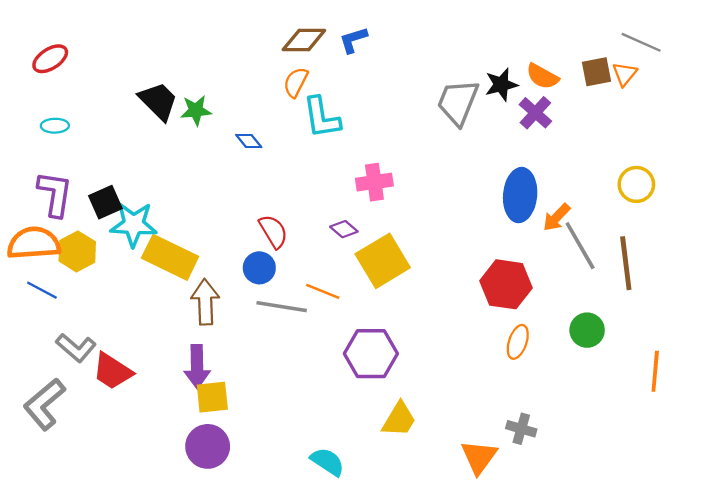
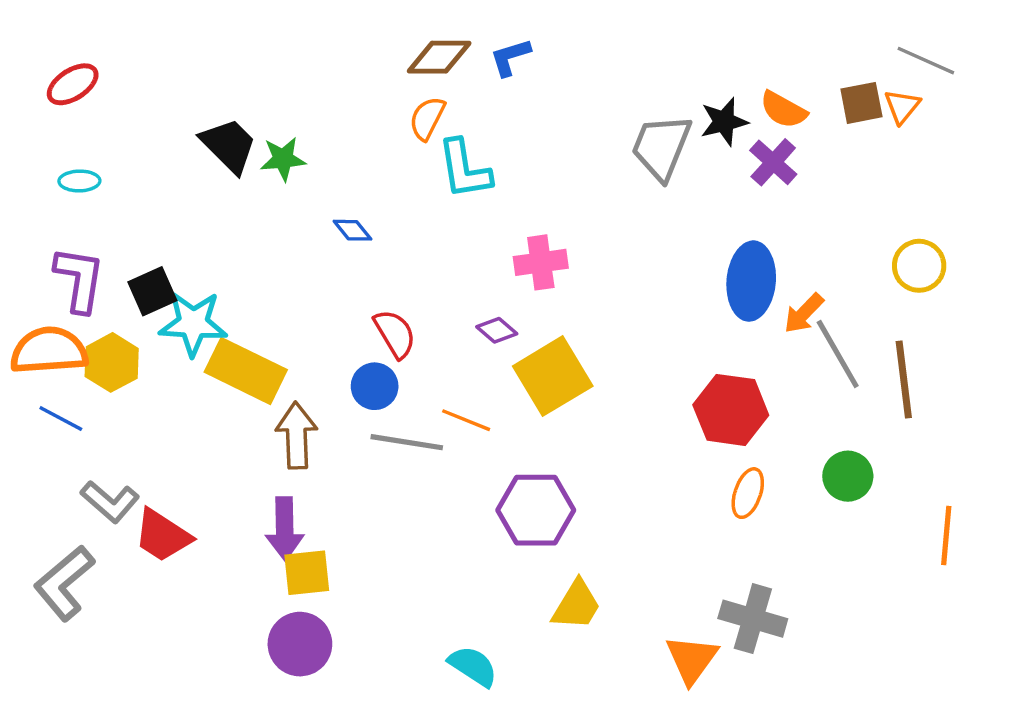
blue diamond: (249, 141) -> (353, 230), moved
gray cross: (521, 429) -> (753, 619), size x1.5

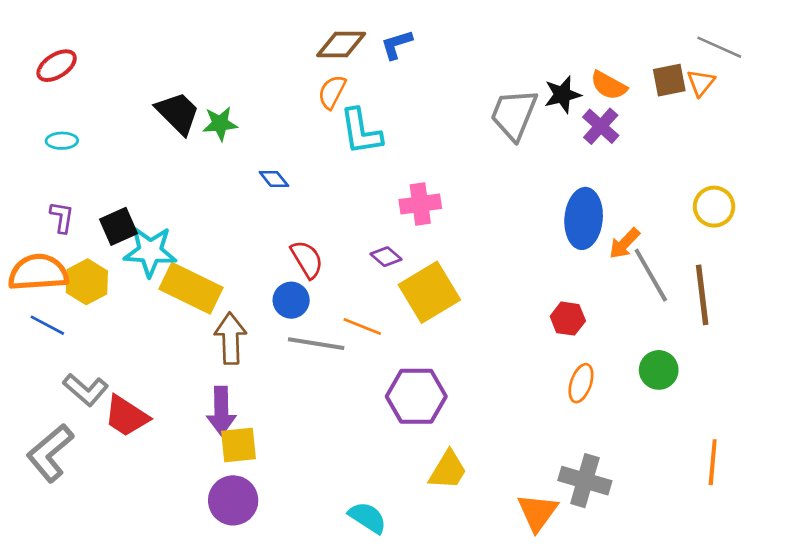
purple L-shape: (79, 279) -> (62, 217), size x0.6
red hexagon: (731, 410) -> (568, 319), size x0.6
orange line: (946, 536) -> (713, 462), moved

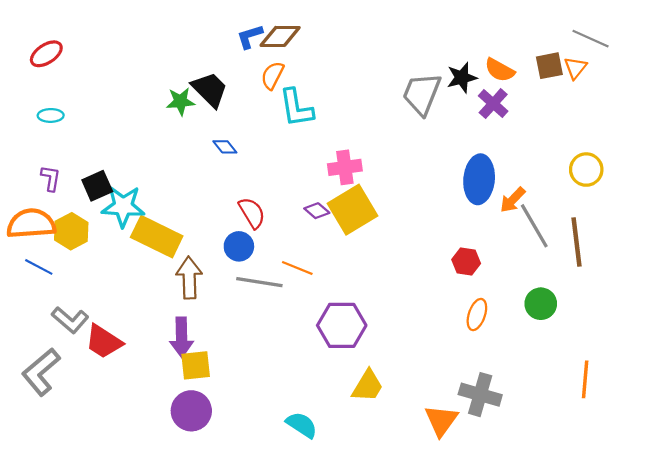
blue L-shape: (397, 45) -> (250, 36), moved
black trapezoid: (178, 113) -> (210, 89), moved
yellow square: (429, 292) -> (353, 210), moved

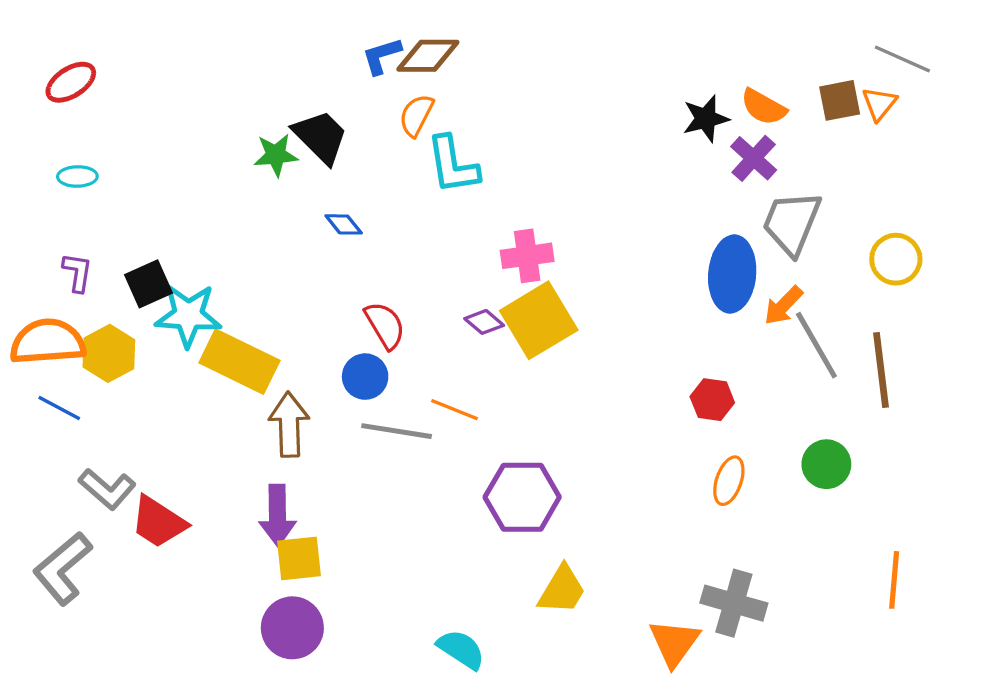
gray trapezoid: (422, 94) -> (792, 223), moved

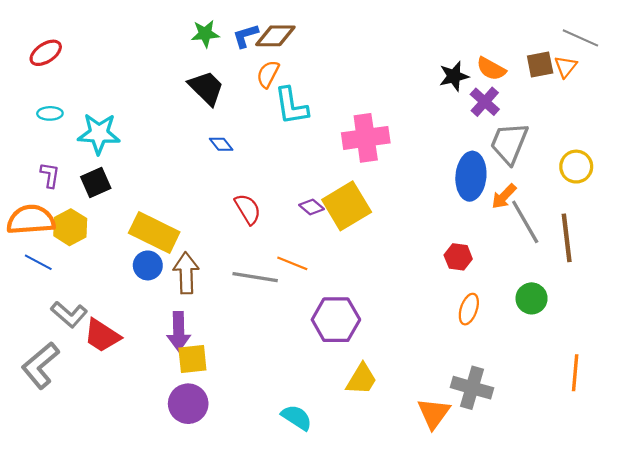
green star: (276, 155) -> (205, 34), moved
pink cross: (527, 256) -> (366, 138), moved, size x1.4
cyan star: (188, 315) -> (99, 134), moved
blue circle: (365, 377) -> (148, 265), moved

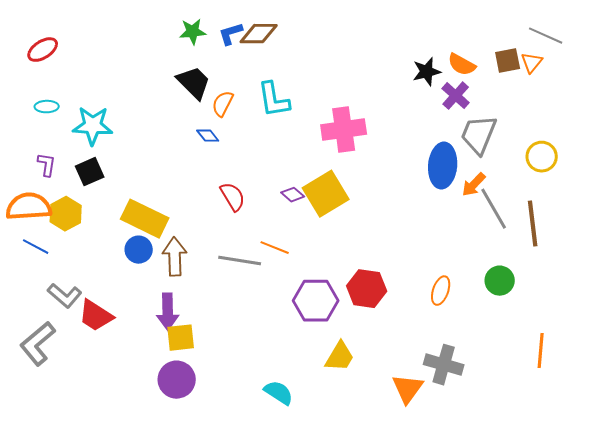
orange semicircle: (268, 74) -> (223, 104), moved
red hexagon: (458, 257) -> (367, 289), moved, size x1.5

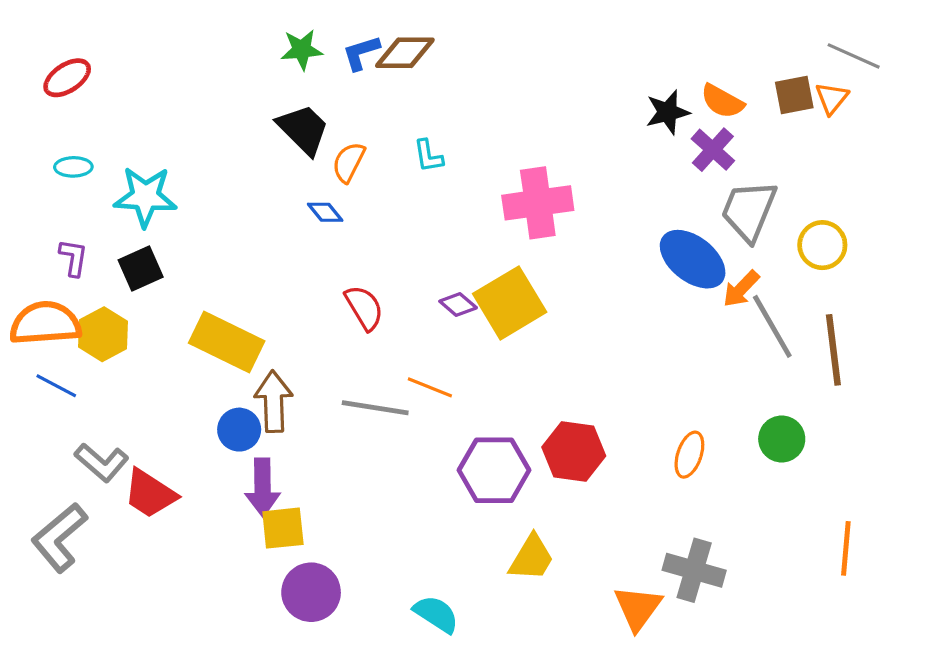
cyan L-shape: (274, 100) -> (428, 156), size x0.6
yellow circle: (542, 157) -> (822, 245), moved
blue ellipse: (443, 166) -> (693, 259), turned -57
blue circle: (139, 250) -> (239, 430), moved
purple circle: (177, 380) -> (311, 592), moved

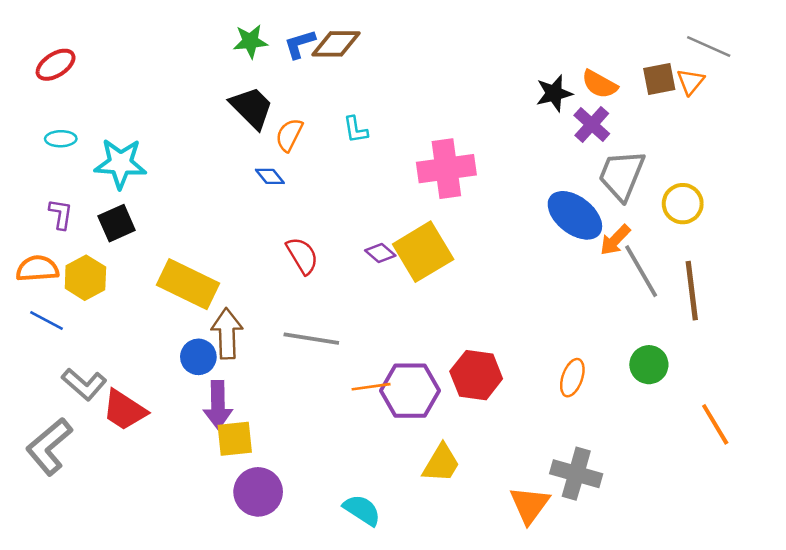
orange semicircle: (45, 323) -> (37, 269), size x0.7
orange line: (430, 387) -> (371, 387), moved, turned -30
orange line: (846, 548) -> (715, 424), moved, turned -36

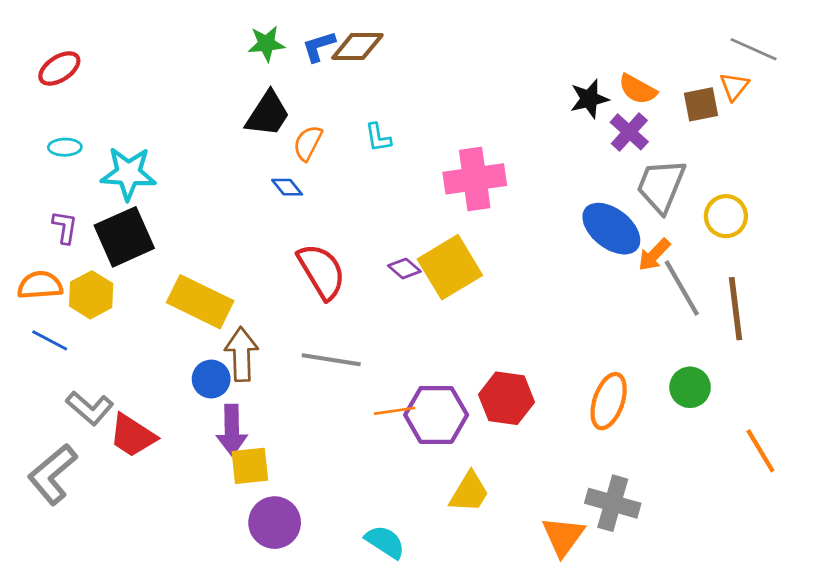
brown square: (659, 79) -> (701, 104), moved
black trapezoid: (252, 108) -> (268, 114), turned 78
black square: (117, 223) -> (124, 237), size x1.5
red semicircle: (302, 256) -> (322, 271), size x1.4
orange ellipse: (572, 378) -> (609, 401), size x1.4

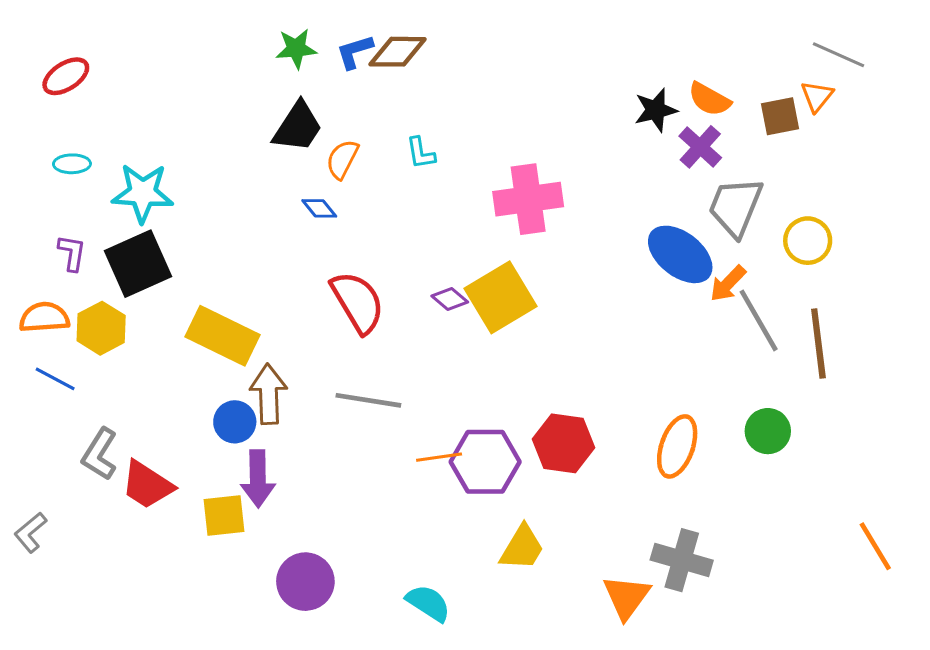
gray L-shape: (90, 408) -> (100, 454), turned 81
orange line: (760, 451) -> (875, 546), moved
yellow square: (250, 466) -> (224, 516), moved
gray L-shape: (52, 474) -> (30, 532), moved, size x0.6

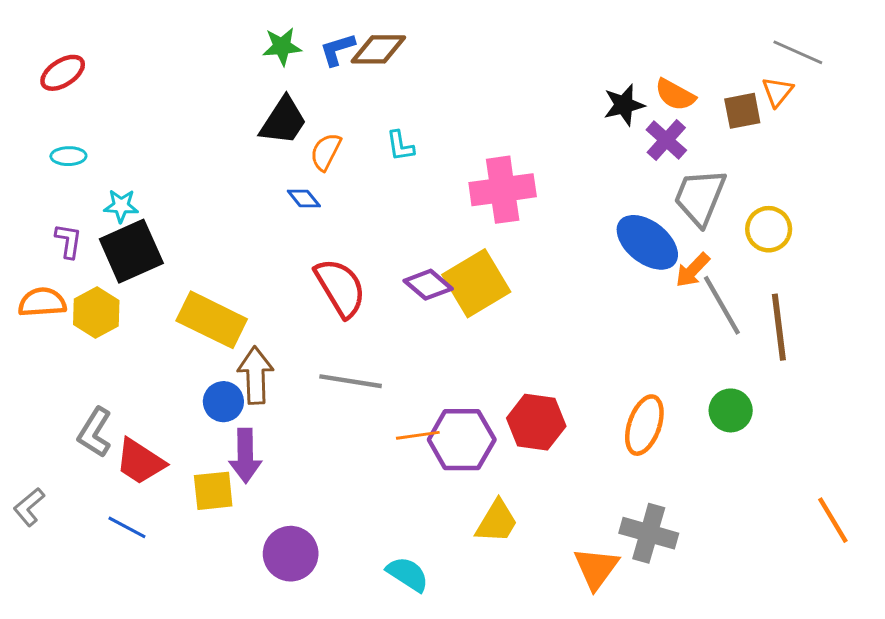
cyan star: (143, 193) -> (121, 206), moved, size x0.6
purple diamond: (450, 299) -> (428, 285), size x1.4
blue line: (55, 379) -> (127, 527), moved

